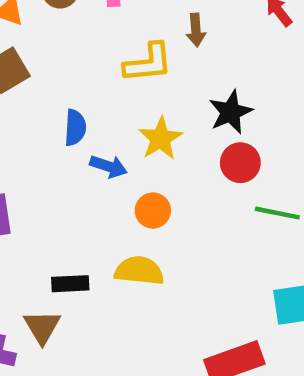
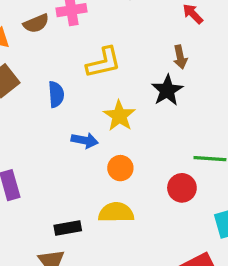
brown arrow: (196, 30) -> (180, 57), moved
blue semicircle: (75, 128) -> (56, 94), moved
red circle: (240, 163) -> (182, 188), moved

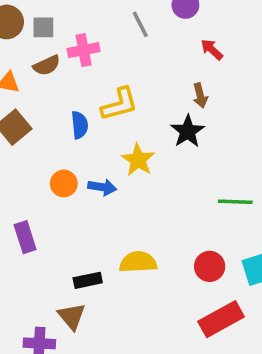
blue semicircle: (56, 94) -> (80, 125), moved
orange circle: (120, 168) -> (64, 184), moved
red circle: (182, 188) -> (210, 266), moved

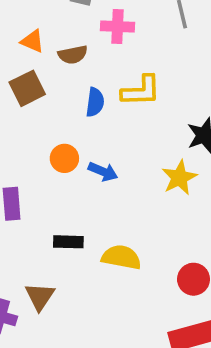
brown semicircle: (47, 65) -> (73, 55), moved
yellow star: (138, 160) -> (179, 178), moved
black rectangle: (88, 280) -> (68, 242), moved

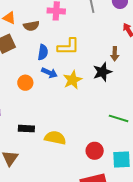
blue arrow: (103, 172) -> (49, 73), moved
yellow star: (179, 178) -> (73, 80), moved

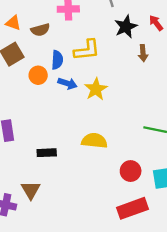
black star: (102, 72) -> (126, 27), moved
orange circle: (25, 83) -> (38, 75), moved
yellow semicircle: (55, 138) -> (94, 141), moved

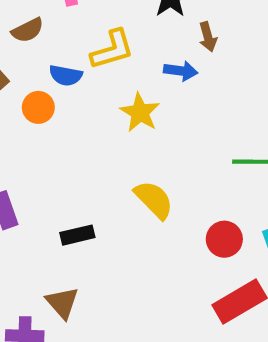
blue semicircle: (57, 60) -> (66, 75), turned 108
blue arrow: (67, 83) -> (181, 71), moved
yellow semicircle: (94, 141) -> (154, 200), turned 50

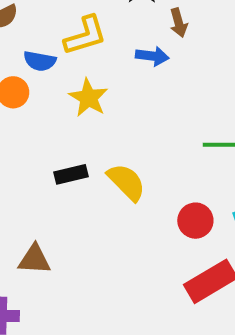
yellow star: (140, 112) -> (88, 98), moved
black rectangle: (77, 235) -> (71, 174), moved
brown triangle: (62, 303) -> (34, 259), moved, turned -45

